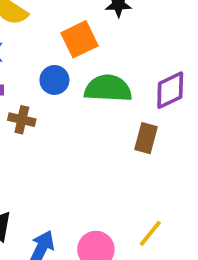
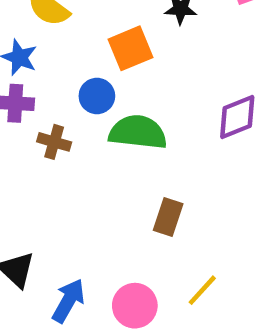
green semicircle: (108, 88) -> (138, 132), moved
brown rectangle: (146, 138) -> (168, 217), moved

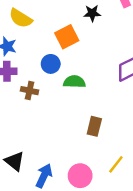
green semicircle: (138, 132) -> (74, 82), size x0.7

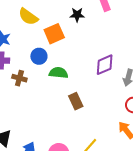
yellow semicircle: (21, 18) -> (28, 17), moved
brown rectangle: (94, 126) -> (76, 101), moved, turned -42

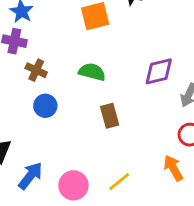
blue circle: (39, 56) -> (45, 106), moved

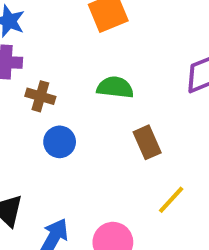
yellow line: (119, 182) -> (171, 200), moved

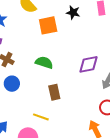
yellow line: (171, 200) -> (41, 117), moved, turned 56

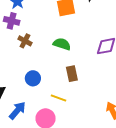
blue circle: (12, 84) -> (33, 78), moved

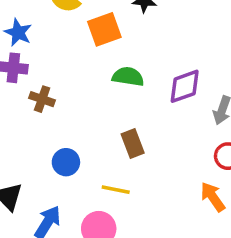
green semicircle: (62, 44) -> (128, 77), moved

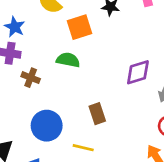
green semicircle: (128, 77) -> (68, 60), moved
blue circle: (66, 162) -> (47, 126), size x1.5

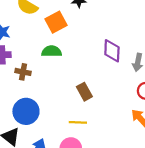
purple diamond: (138, 72) -> (112, 51), turned -60
blue circle: (47, 126) -> (26, 111), moved

